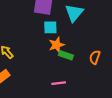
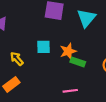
cyan square: (50, 27) -> (44, 47), moved

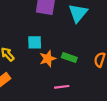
orange star: (68, 51) -> (48, 59), moved

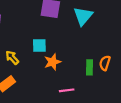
green rectangle: (69, 58) -> (90, 67), moved, turned 72

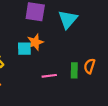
orange star: (52, 62) -> (35, 42), moved
pink line: (67, 90) -> (49, 76), moved

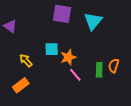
orange star: (35, 42) -> (68, 57), moved
pink line: (49, 76) -> (75, 75), turned 56

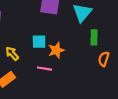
green rectangle: (99, 70) -> (94, 37), moved
pink line: (75, 75) -> (44, 69), moved, turned -40

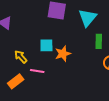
pink line: (44, 69) -> (37, 71), moved

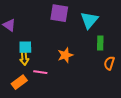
cyan square: (46, 45) -> (25, 47), moved
yellow arrow: (21, 57) -> (24, 58), turned -144

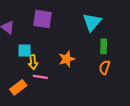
purple square: (59, 13) -> (42, 19), moved
yellow arrow: (24, 58) -> (33, 62), moved
orange semicircle: (109, 63) -> (105, 67), moved

